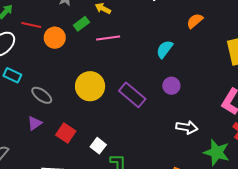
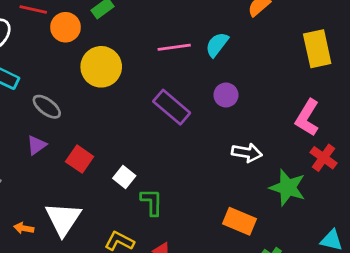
pink line: (108, 38) -> (174, 47), moved
yellow circle: (90, 86) -> (101, 67), moved

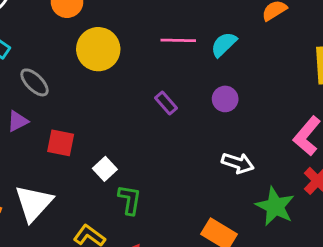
purple rectangle: (172, 107) -> (166, 103), size x0.6
red square: (80, 159) -> (61, 143), turned -32

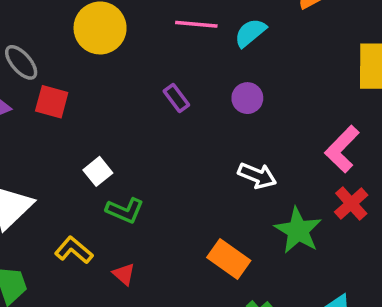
red square: (61, 143) -> (52, 102), moved
green L-shape: (130, 200) -> (125, 210), turned 100

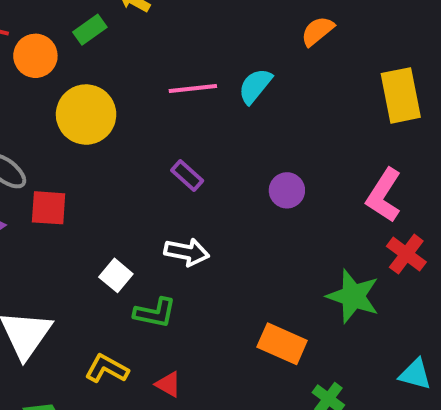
purple circle: (247, 98) -> (287, 190), moved
white arrow: (257, 176) -> (187, 252), moved

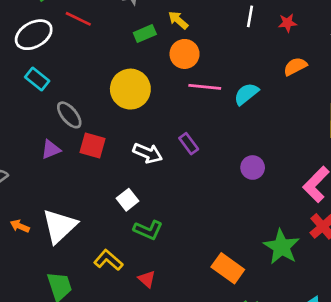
orange circle: (35, 56) -> (185, 54), moved
white arrow: (187, 252) -> (148, 153), moved

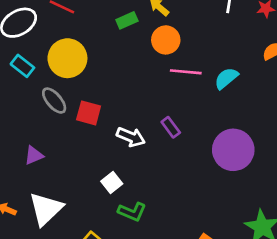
yellow circle: (130, 89) -> (67, 58), moved
red square: (92, 146) -> (89, 113), moved
purple triangle: (51, 149) -> (34, 155), moved
purple circle: (253, 167) -> (233, 150), size x1.8

